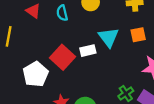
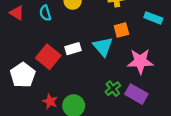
cyan triangle: (109, 37) -> (103, 47), moved

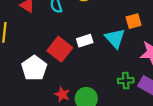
green cross: (113, 89) -> (126, 81), turned 35

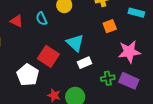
cyan triangle: (115, 38) -> (75, 43), moved
white rectangle: (85, 41) -> (84, 63), moved

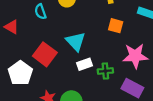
red triangle: (17, 21) -> (12, 27), moved
orange square: (110, 26) -> (116, 26), turned 32
green cross: (108, 78) -> (105, 71), moved

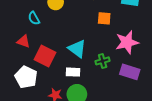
red triangle: (12, 27) -> (23, 41), moved
cyan triangle: (76, 41) -> (77, 49), moved
white rectangle: (85, 64) -> (73, 72), moved, turned 32

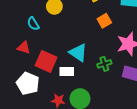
orange square: (104, 18) -> (104, 21), turned -32
white rectangle: (73, 72) -> (67, 71), moved

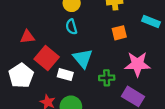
cyan semicircle: (33, 24) -> (71, 27), moved
red triangle: (24, 47) -> (27, 37), turned -40

